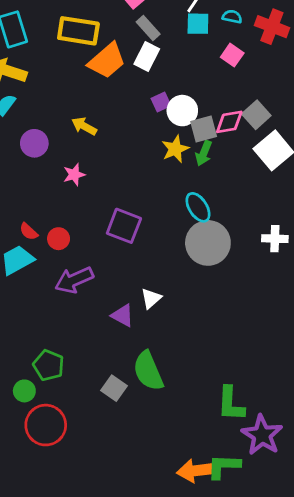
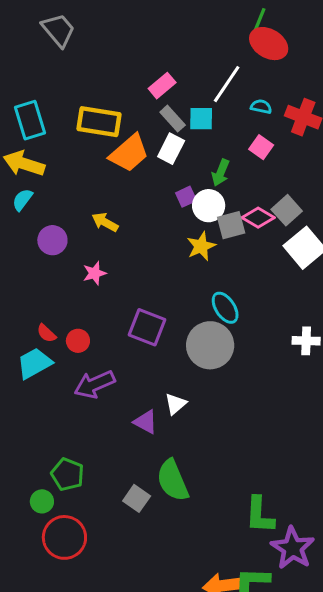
cyan square: (198, 24) -> (201, 119), moved
pink diamond: (229, 122) -> (258, 218), turned 40
green arrow: (204, 153) -> (221, 173), moved
gray circle: (208, 243) -> (210, 345), moved

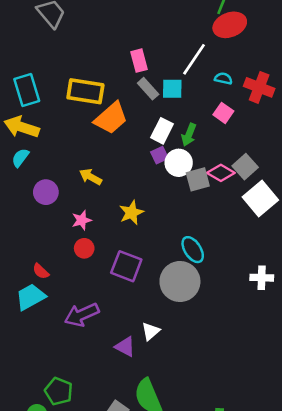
red ellipse: (269, 44) -> (230, 25), turned -52
pink rectangle: (162, 86) -> (139, 61), turned -65
white rectangle: (171, 149) -> (162, 131), moved
yellow star: (201, 246) -> (131, 213), moved
red circle: (78, 341) -> (84, 248), moved

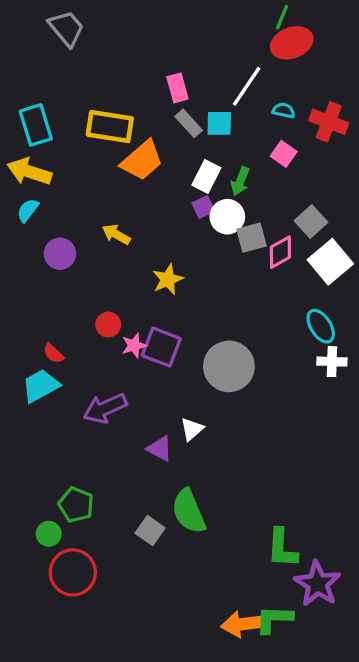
pink diamond: (221, 173) -> (280, 252), moved, turned -60
pink star: (82, 220) -> (134, 345), moved
cyan ellipse: (193, 250) -> (321, 326), moved

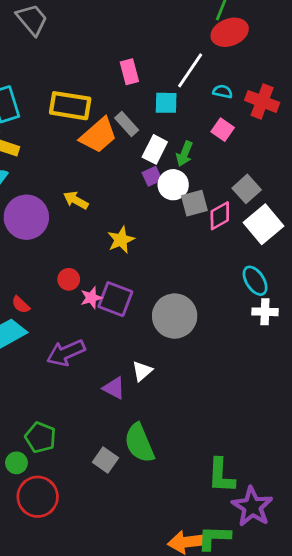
gray rectangle: (189, 123) -> (127, 124), moved
purple circle: (60, 254) -> (26, 217), size x1.6

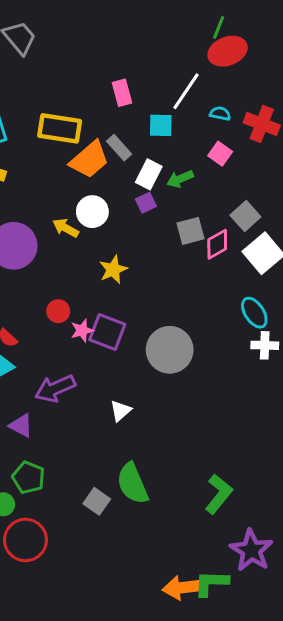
green arrow: (184, 154) -> (180, 179), turned 45
white circle: (173, 185) -> (92, 212), moved
white triangle: (142, 371) -> (121, 411), moved
purple triangle: (114, 388) -> (21, 426), moved
green L-shape: (221, 476) -> (219, 494), moved, turned -144

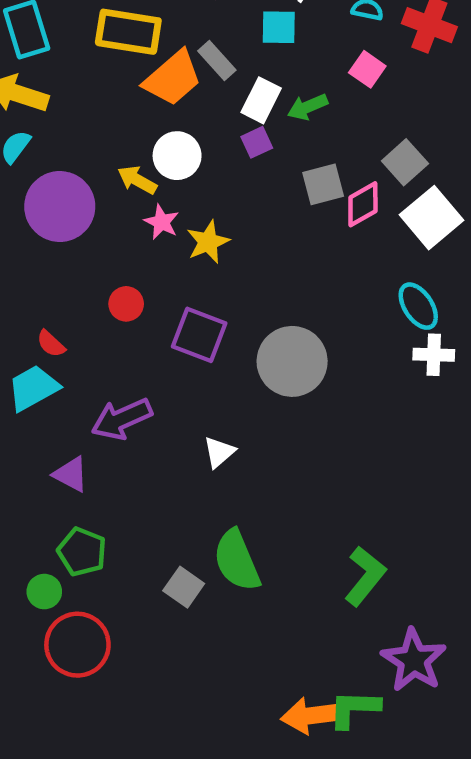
pink star: (82, 330) -> (162, 222), moved, turned -30

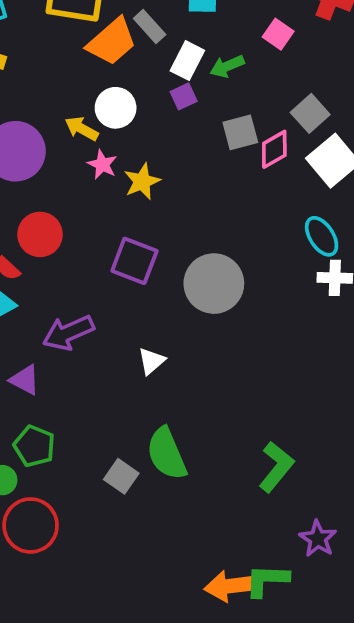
red circle: (126, 304) -> (40, 234), moved, size x1.5
purple star: (414, 660) -> (318, 539), size x0.7

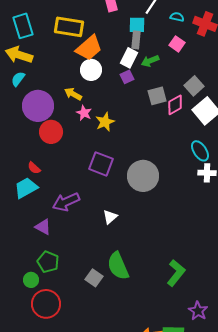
gray rectangle: (150, 27) -> (136, 40), moved, turned 48
white circle: (116, 108) -> (91, 70), moved
red circle: (40, 234) -> (51, 132), moved

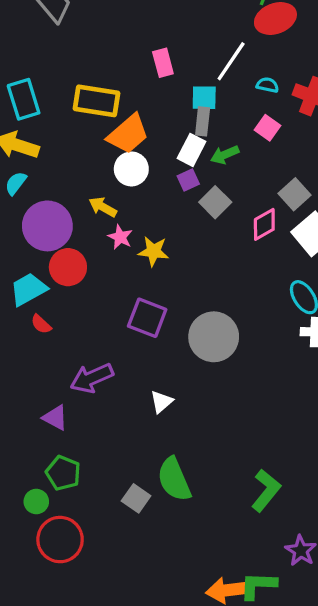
gray square: (157, 96) -> (215, 202), moved, turned -30
yellow star: (105, 122) -> (153, 251), turned 30
cyan trapezoid: (26, 188) -> (28, 289), moved

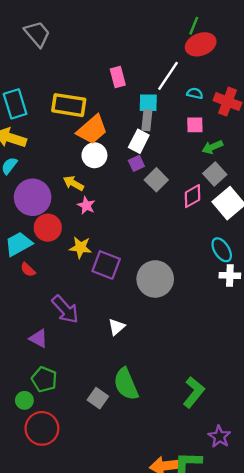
pink square: (267, 128) -> (195, 125), turned -36
green arrow: (225, 155) -> (212, 147), moved
yellow star: (153, 251) -> (80, 247), moved
purple arrow: (92, 378) -> (65, 309), turned -108

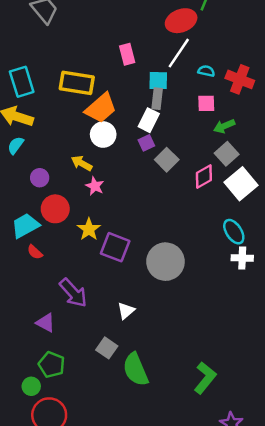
red ellipse: (201, 44) -> (181, 21), moved
purple circle: (33, 197) -> (40, 178), size x0.5
yellow star: (80, 247) -> (89, 229), turned 30
gray square: (98, 398) -> (107, 348), moved

